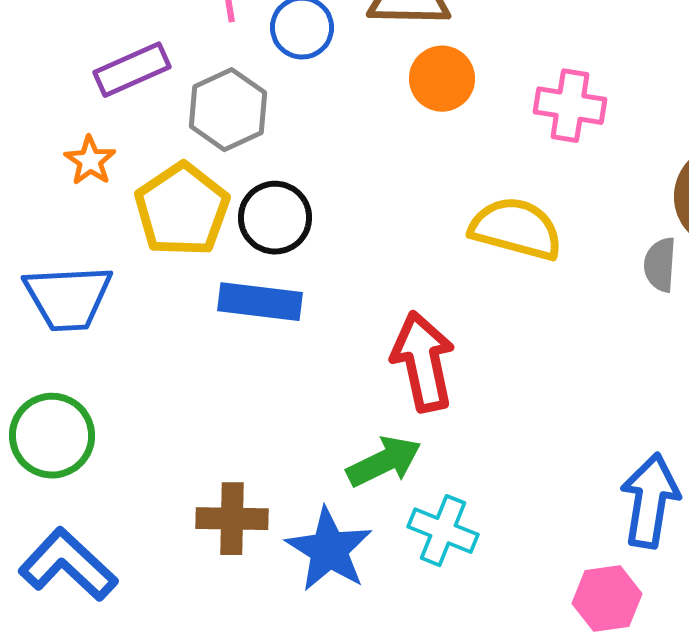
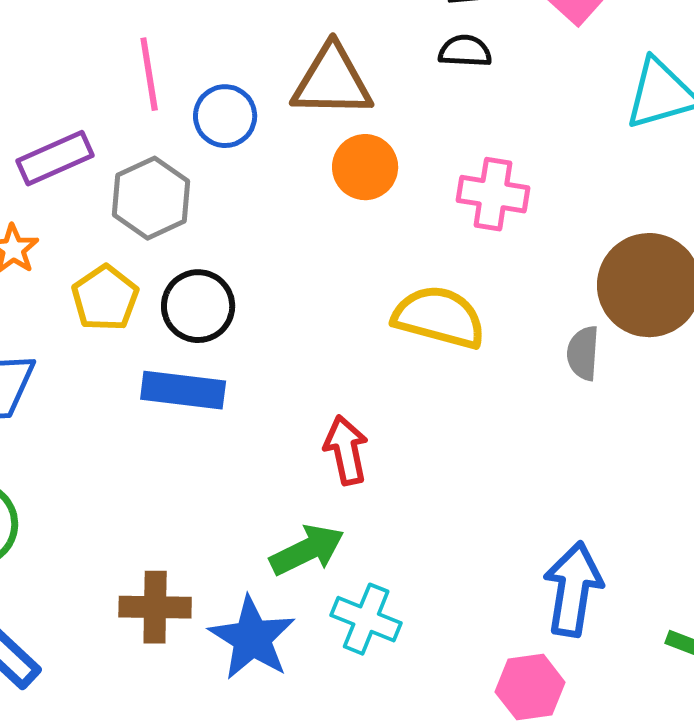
yellow pentagon: (182, 210) -> (105, 298), size x0.7
red arrow: (423, 362) -> (346, 450), size x0.7

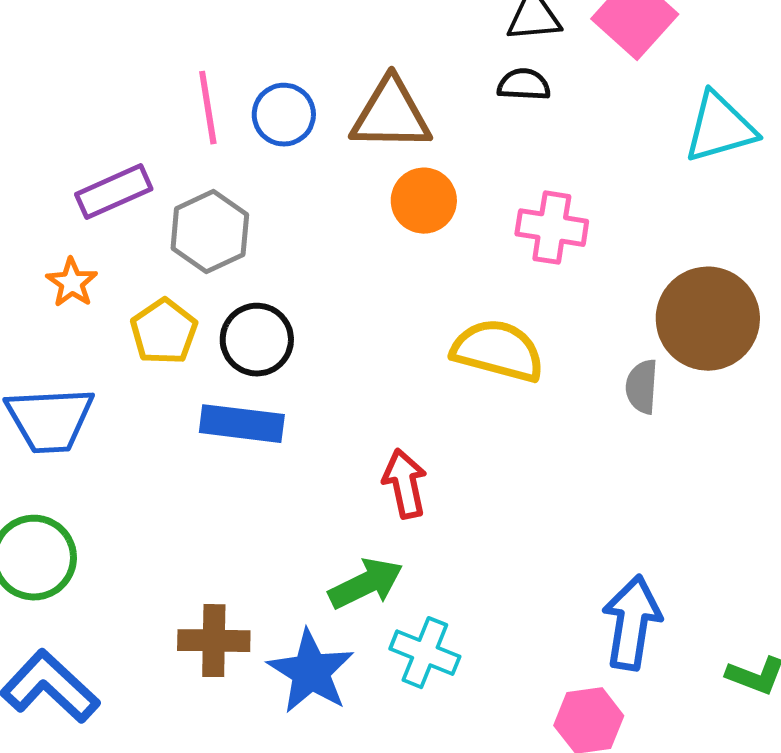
blue circle: (225, 116) -> (284, 115), moved

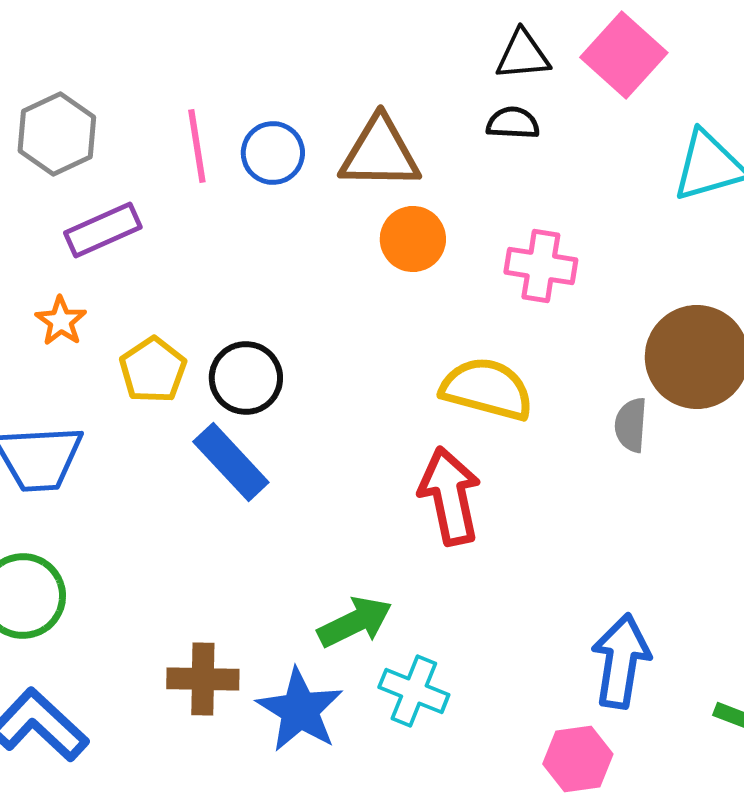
gray hexagon: (210, 232) -> (57, 134), moved
blue rectangle: (242, 424) -> (231, 462), turned 40
red arrow: (405, 484) -> (450, 496), moved, size x1.4

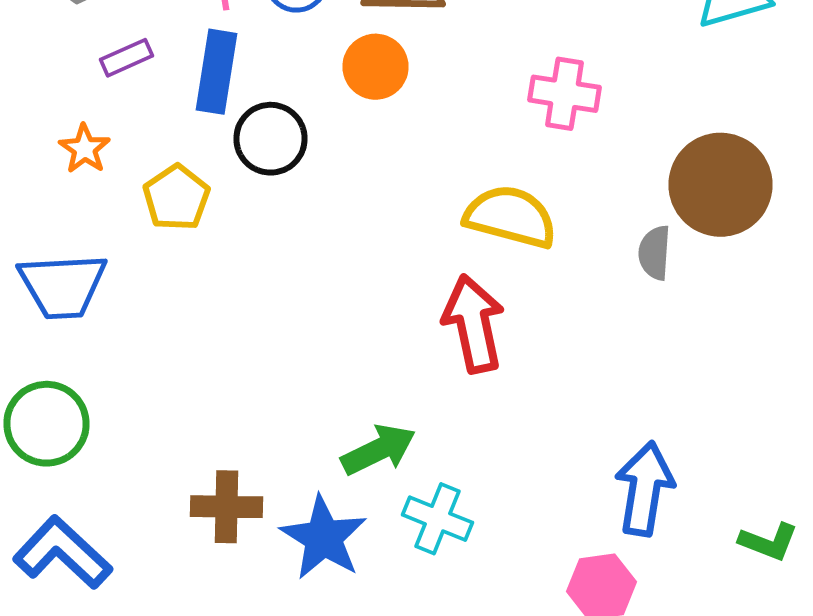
purple rectangle: (103, 230) -> (126, 58), size x0.7
orange circle: (413, 239) -> (376, 67), moved
black circle: (246, 378) -> (270, 139), moved
blue rectangle: (231, 462) -> (216, 72), moved, turned 52

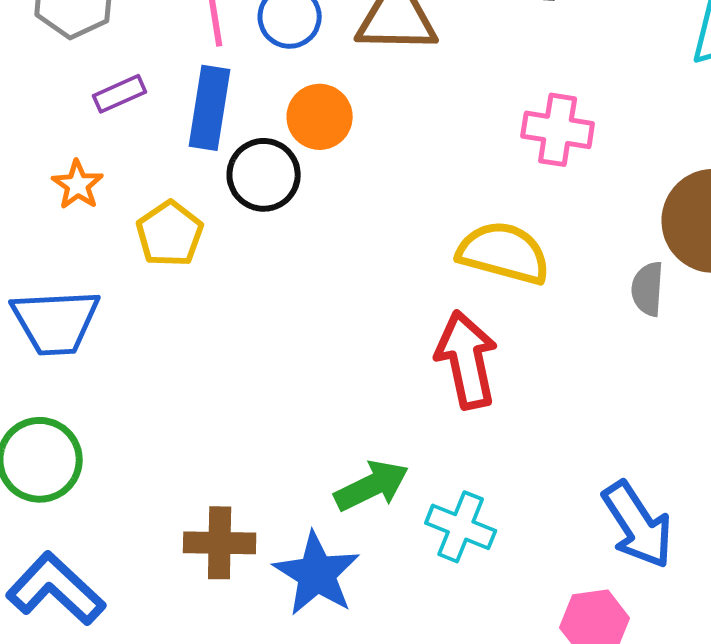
orange circle: (376, 67) -> (320, 117), moved
blue arrow: (644, 489) -> (638, 525), turned 138
cyan cross: (438, 519) -> (461, 527), moved

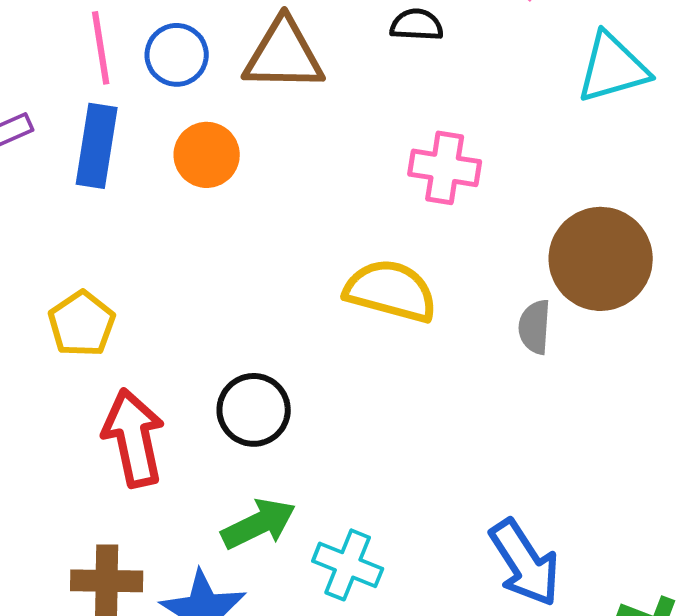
black circle: (264, 175) -> (254, 410), moved
yellow pentagon: (170, 234) -> (82, 324), moved
red arrow: (467, 360) -> (134, 438), moved

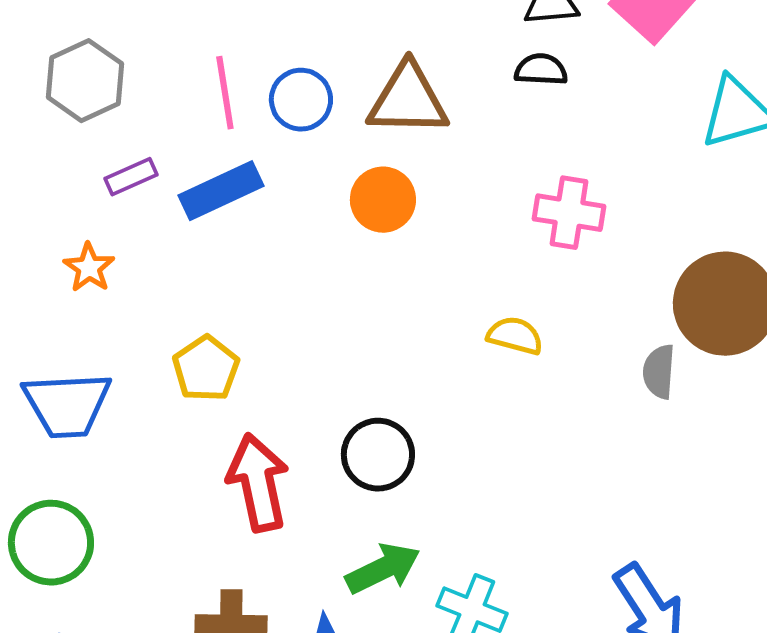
blue rectangle: (97, 146) -> (221, 191), turned 56
orange circle: (207, 155) -> (383, 200), moved
yellow semicircle: (391, 291) -> (515, 336), size x0.6

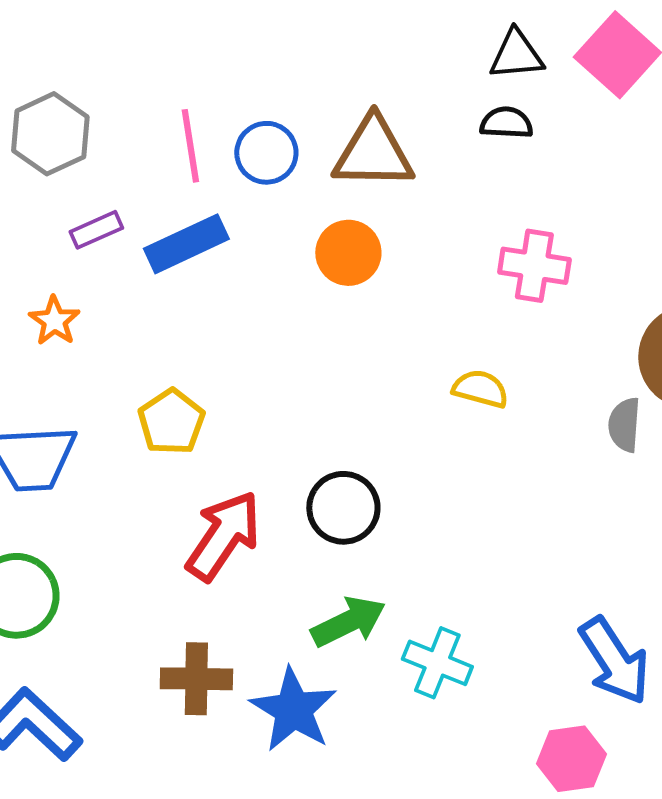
red arrow: (258, 483) -> (223, 536), turned 46

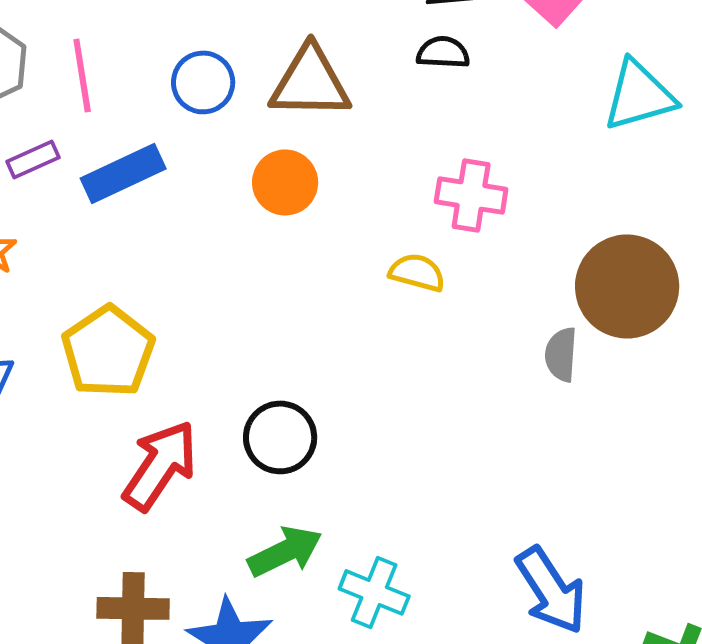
pink line: (190, 146) -> (82, 75), moved
yellow semicircle: (480, 389) -> (417, 272), moved
yellow pentagon: (171, 422) -> (108, 351), size x1.4

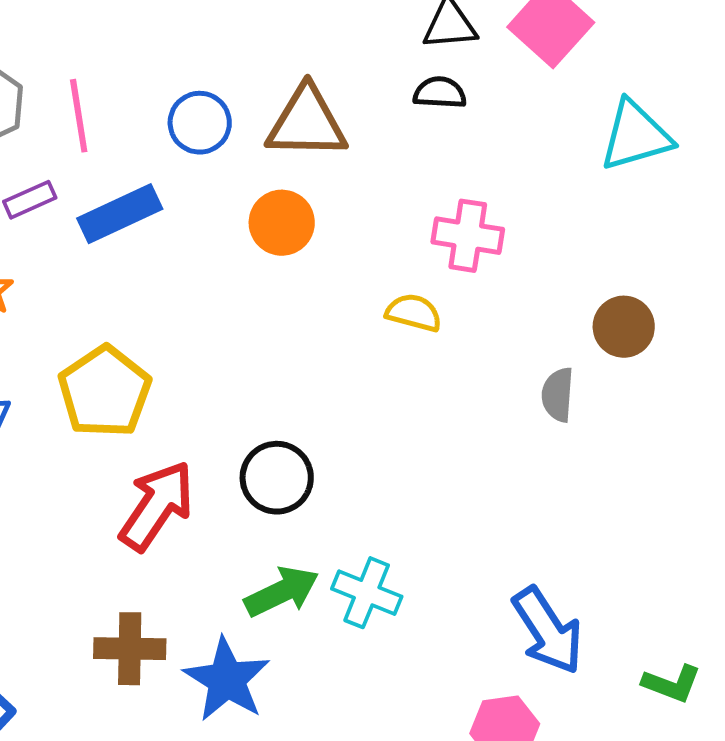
brown circle: (627, 286) -> (624, 327), size x0.6
cyan cross: (374, 592) -> (367, 593), moved

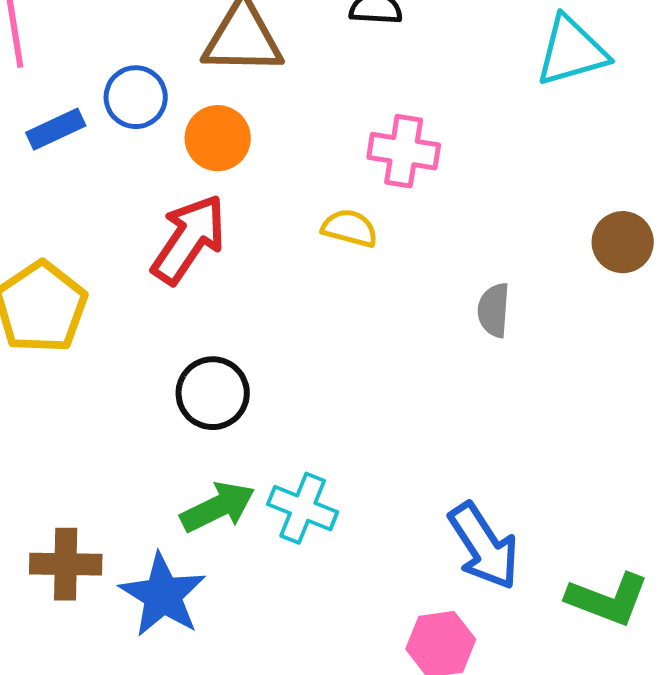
blue circle: (200, 123) -> (136, 97), moved
blue rectangle: (120, 214) -> (56, 129), size x0.7
brown circle: (624, 327) -> (623, 242), moved
red arrow: (157, 506) -> (189, 239), moved
green L-shape: (672, 684) -> (608, 599), size x1.4

